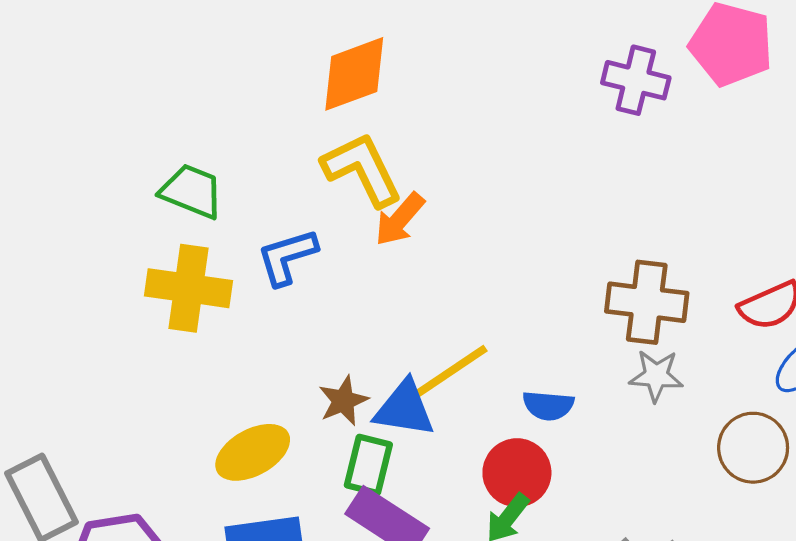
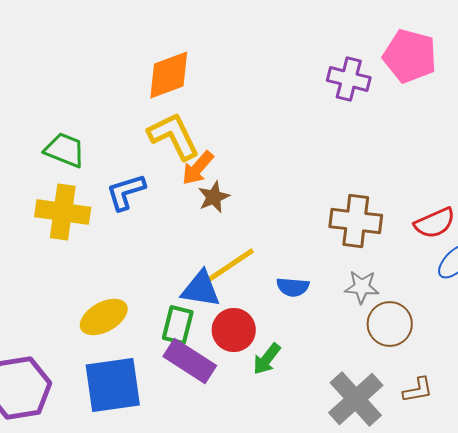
gray star: (656, 376) -> (362, 287), moved
brown star: (343, 401) -> (214, 197), moved
brown circle: (753, 448) -> (390, 324), moved
red circle: (517, 473) -> (234, 330), moved

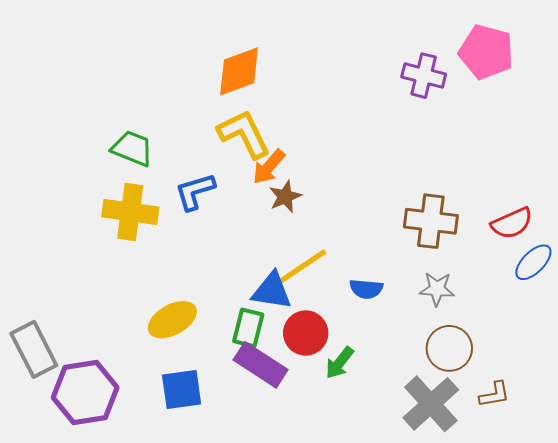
brown circle: (390, 324) -> (449, 348), moved
blue square: (113, 385) -> (182, 389), size x0.7

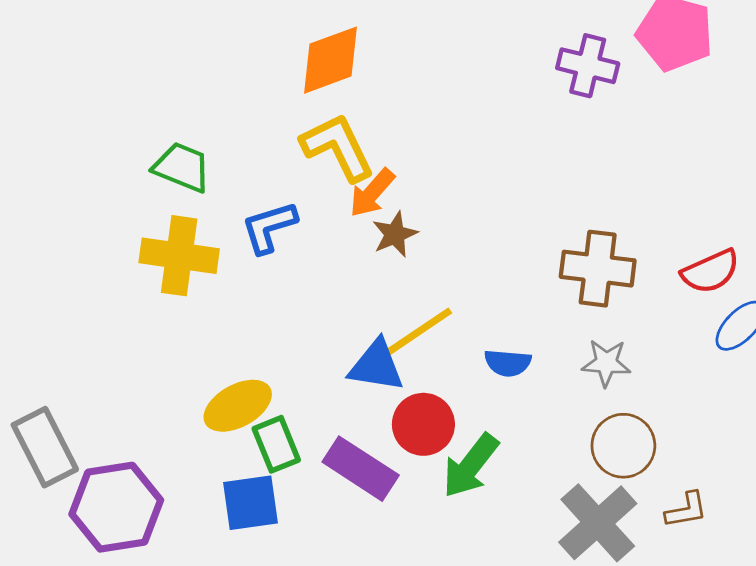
green rectangle: (248, 328) -> (276, 444), moved, turned -36
green arrow: (340, 363) -> (471, 466), size x1.4

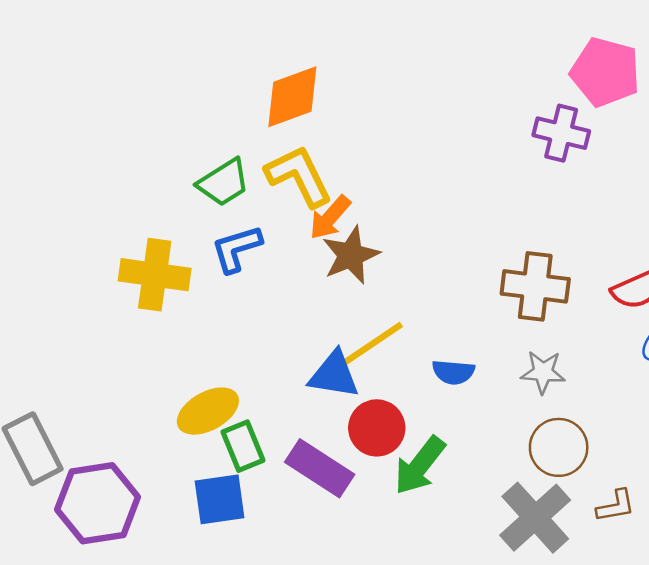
purple cross: (588, 66) -> (561, 133), moved
green trapezoid: (182, 167) -> (223, 182), moved, turned 126
brown star: (395, 234) -> (351, 255), size x1.4

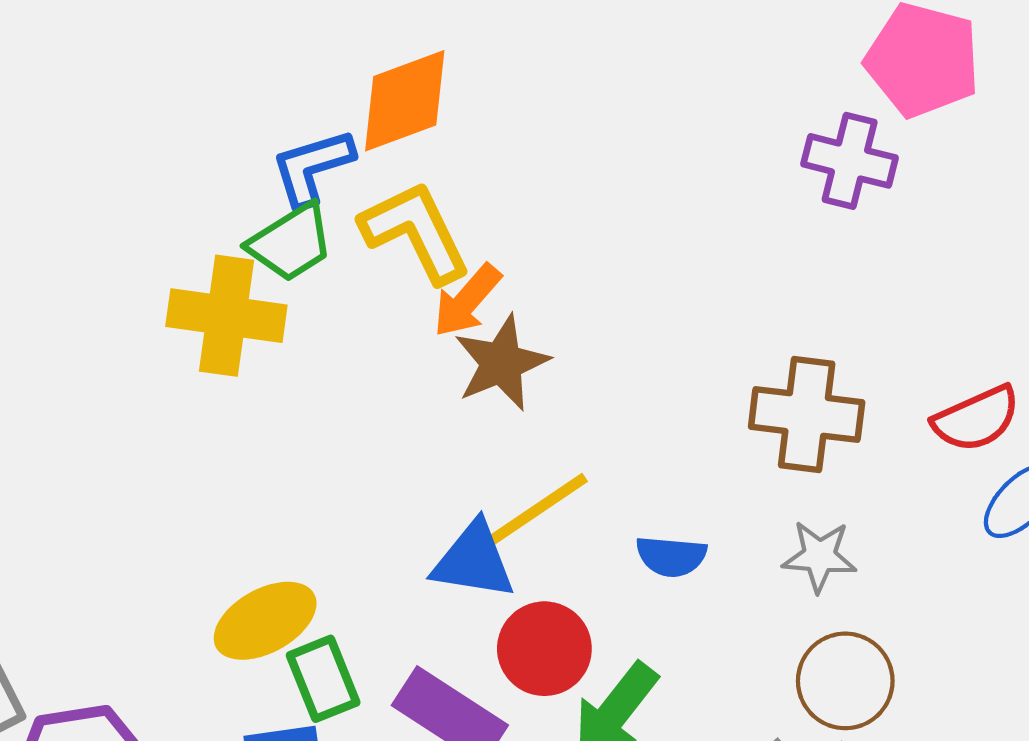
blue L-shape: (236, 249) -> (312, 167), moved
yellow cross: (155, 275) -> (226, 316), moved

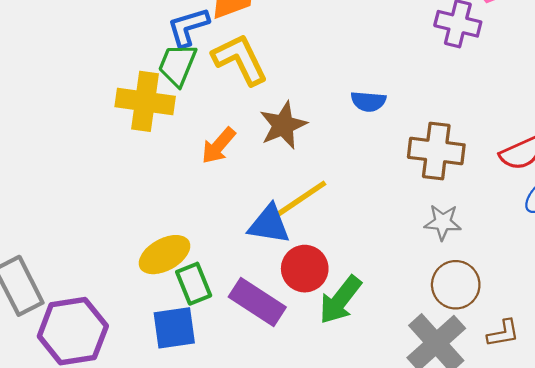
green trapezoid: (291, 243) -> (177, 65), turned 144
orange arrow: (467, 301) -> (218, 146), moved
blue semicircle: (671, 556) -> (368, 101), moved

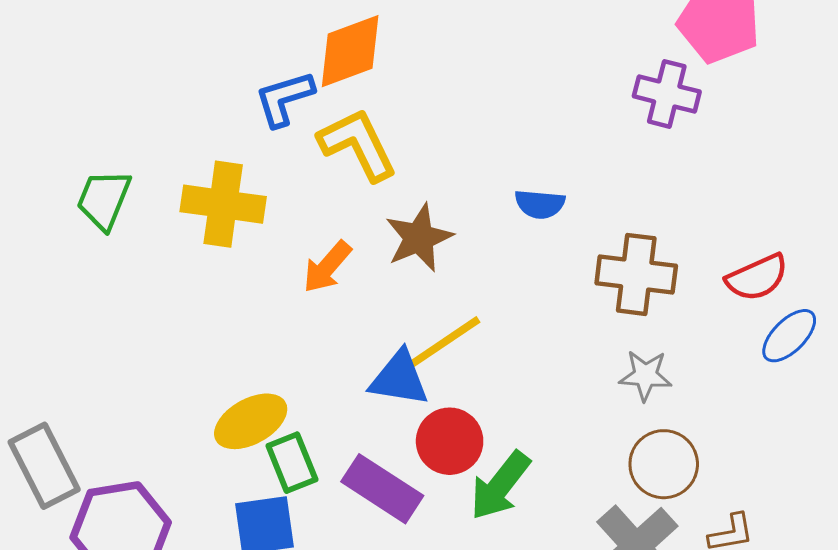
green trapezoid: (177, 65) -> (104, 200), moved

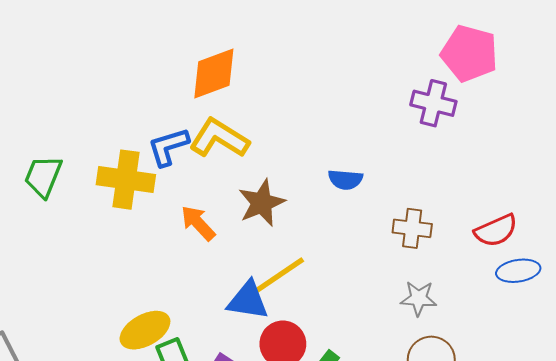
blue L-shape: (284, 99) -> (168, 147), moved
yellow L-shape: (358, 144) -> (219, 138), turned -32
orange arrow: (327, 267) -> (198, 223), turned 96
brown cross: (636, 274) -> (412, 228), size x0.7
blue ellipse: (789, 336) -> (518, 271), turned 36

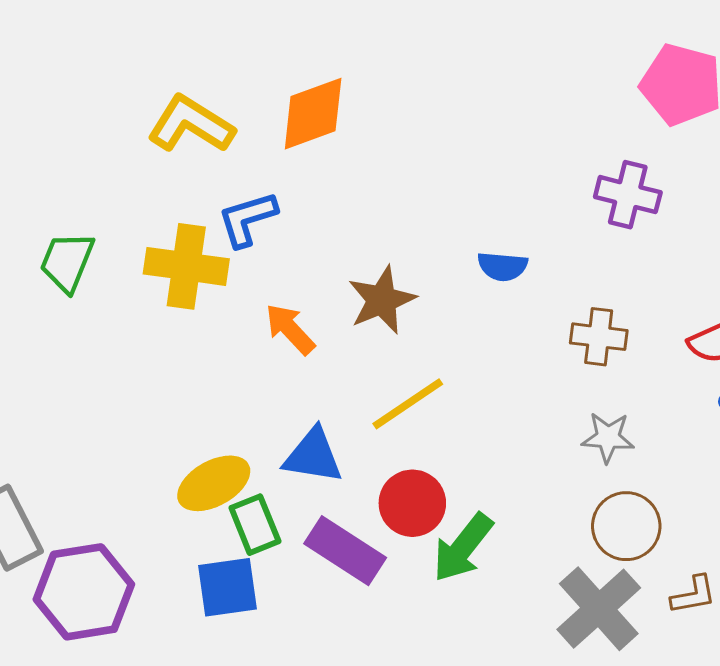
purple cross: (433, 103) -> (628, 195), moved
yellow L-shape: (219, 138) -> (191, 124), moved
blue triangle: (248, 300) -> (313, 456), moved

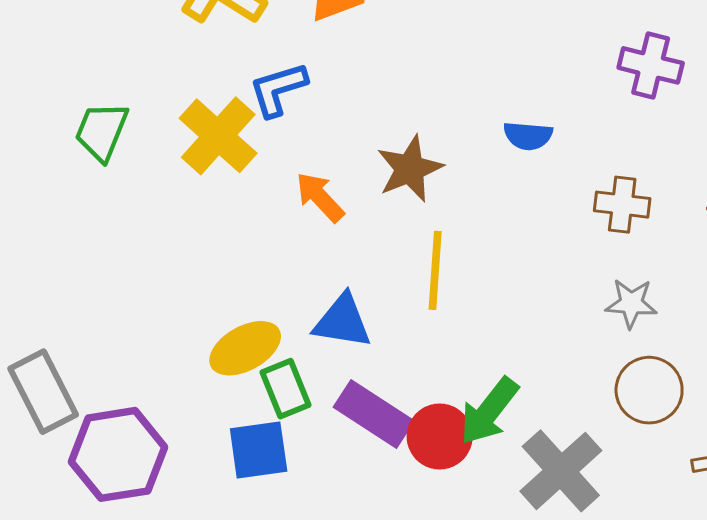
yellow cross: (186, 266) -> (218, 136), turned 34
yellow line: (408, 404) -> (435, 270), turned -52
red circle: (412, 503) -> (440, 436), moved
gray cross: (599, 609) -> (561, 471), moved

